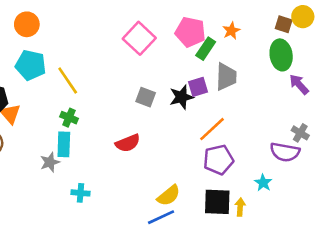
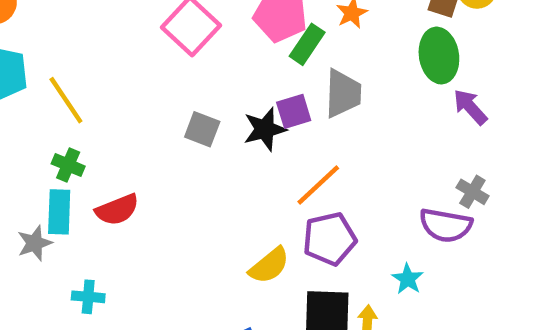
red semicircle: (128, 143) -> (117, 210), moved
yellow semicircle: (169, 195) -> (269, 266), moved

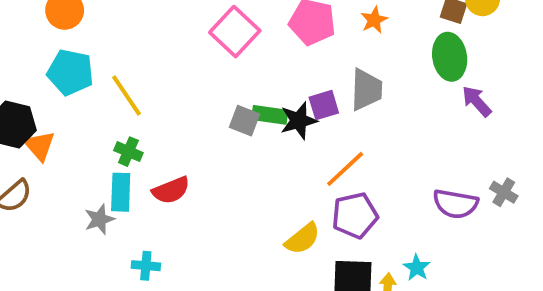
green rectangle: (307, 44) -> (270, 115), moved, turned 64
gray cross: (472, 192) -> (504, 192), moved
cyan star: (408, 279) -> (417, 268), moved

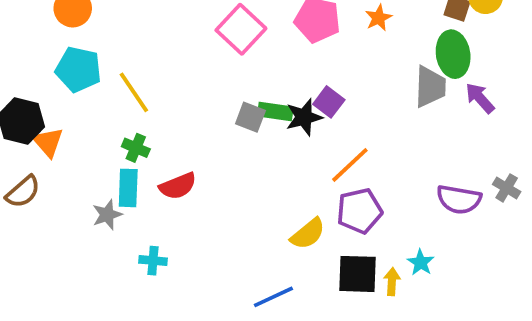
gray trapezoid: (366, 90) -> (430, 87), moved
purple square: (324, 105) -> (329, 102), turned -36

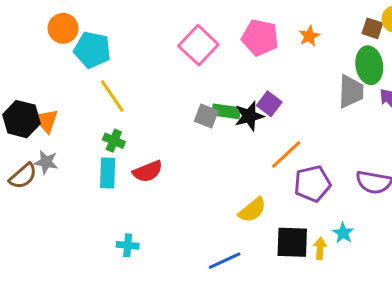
cyan pentagon: (78, 69) -> (92, 50), moved
orange triangle: (48, 142) -> (46, 121), moved
purple pentagon: (359, 211) -> (312, 184), moved
gray star: (107, 215) -> (46, 162), moved, turned 30
cyan cross: (153, 261) -> (128, 245), moved

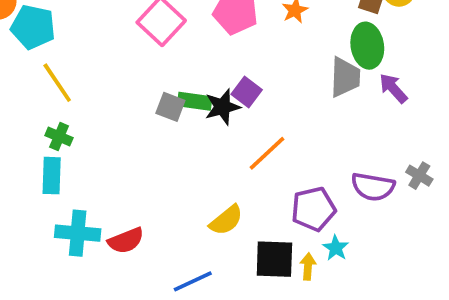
red semicircle: (148, 171) -> (126, 241), moved
purple pentagon: (312, 184) -> (313, 209), moved
cyan cross: (128, 245) -> (78, 233), moved, size x1.6

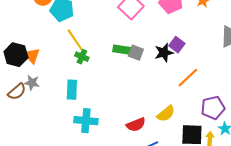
green rectangle: (195, 101) -> (122, 50), moved
green cross: (59, 137) -> (82, 57), moved
red semicircle: (126, 241) -> (136, 125), moved

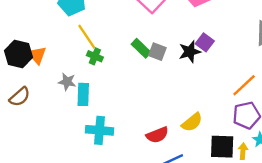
green rectangle: (122, 50) -> (141, 48), turned 36
orange line: (188, 78) -> (244, 85), moved
gray star: (32, 83) -> (67, 82), moved

